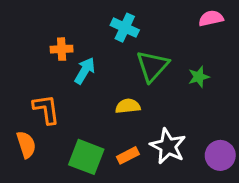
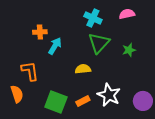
pink semicircle: (211, 18) -> (127, 14), moved
cyan cross: (125, 28) -> (93, 18), moved

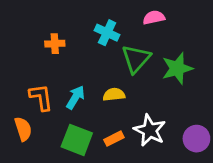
pink semicircle: (127, 14) -> (154, 18), moved
cyan cross: (93, 18) -> (107, 33), moved
cyan arrow: (55, 46) -> (75, 97), moved
green star: (129, 50) -> (177, 68), size x1.6

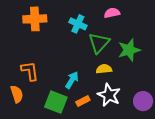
orange cross: (55, 44) -> (35, 19), moved, size x1.6
yellow semicircle: (114, 95) -> (104, 69), moved
cyan arrow: (75, 97) -> (72, 80), moved

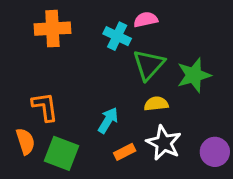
pink semicircle: (112, 13) -> (146, 20), moved
green square: (56, 102) -> (61, 153), moved

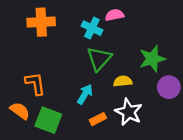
green triangle: (149, 65) -> (99, 59), moved
orange semicircle: (25, 141) -> (20, 111), turned -36
purple circle: (215, 152) -> (169, 87), moved

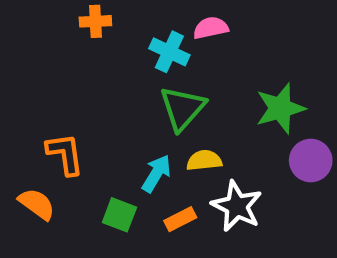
orange cross: (41, 22) -> (95, 21), moved, size x0.6
yellow semicircle: (123, 81) -> (204, 160), moved
green square: (48, 120) -> (119, 215), moved, size x0.7

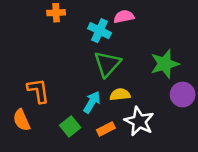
orange semicircle: (37, 204) -> (22, 120), turned -150
green square: (119, 215) -> (70, 126), turned 30

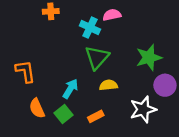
orange L-shape: (38, 91) -> (25, 71), moved
cyan arrow: (92, 102) -> (70, 89), moved
orange semicircle: (22, 120) -> (37, 108), moved
white star: (139, 121) -> (143, 109), moved, turned 30

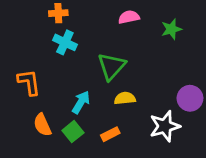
cyan cross: (90, 28) -> (65, 42), moved
green star: (149, 58) -> (171, 29), moved, size x0.7

